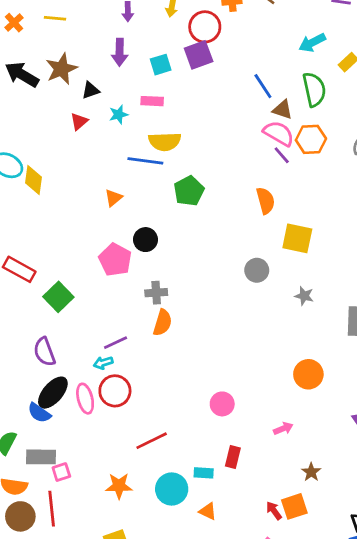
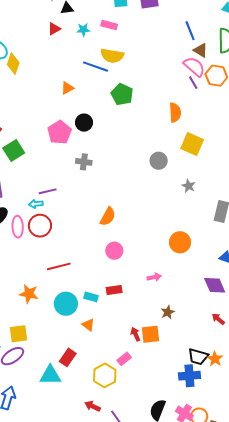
green pentagon: (189, 191) -> (122, 94), turned -30
orange semicircle: (162, 323) -> (108, 217), moved
red rectangle: (233, 457) -> (114, 290), turned 56

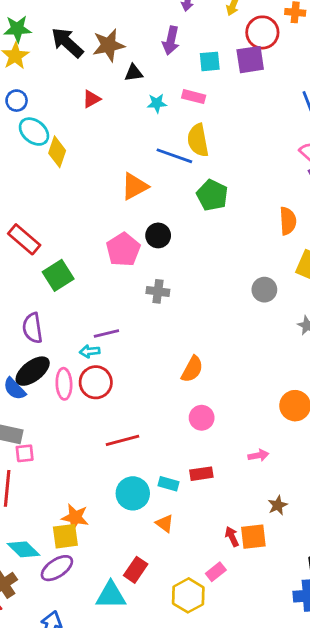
red triangle: (54, 29) -> (91, 99), moved
yellow semicircle: (112, 56) -> (198, 140), turned 70
orange triangle: (67, 88) -> (134, 186), size x1.5
orange star: (29, 294) -> (75, 517), moved

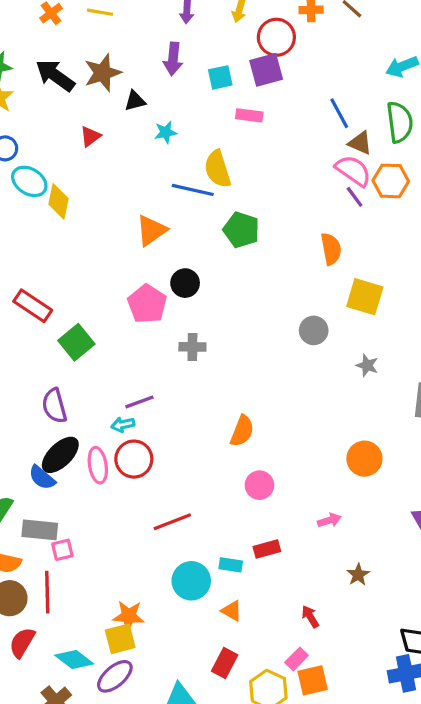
pink rectangle: (194, 97) -> (249, 115), moved
orange square: (253, 537) -> (313, 680), moved
red rectangle: (136, 570) -> (225, 663), moved

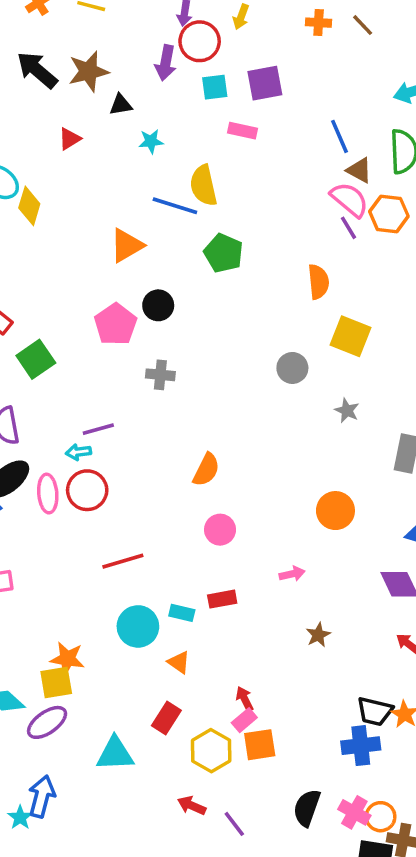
red circle: (276, 37) -> (200, 41), moved
red arrow: (310, 617) -> (245, 699), moved

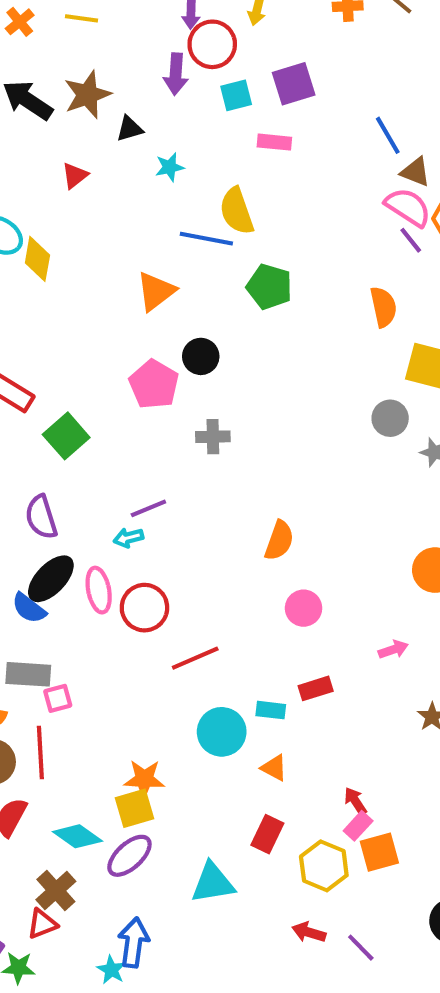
gray circle: (292, 368) -> (390, 418), moved
red circle: (87, 490) -> (144, 608), moved

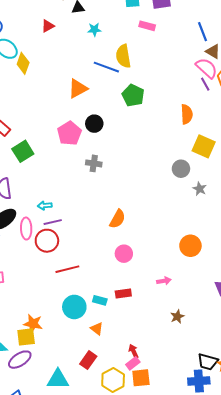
purple line: (148, 508) -> (53, 222), moved

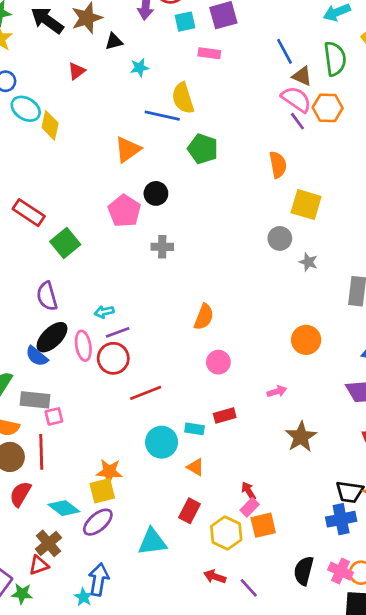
brown star: (177, 317) -> (301, 437), size x1.6

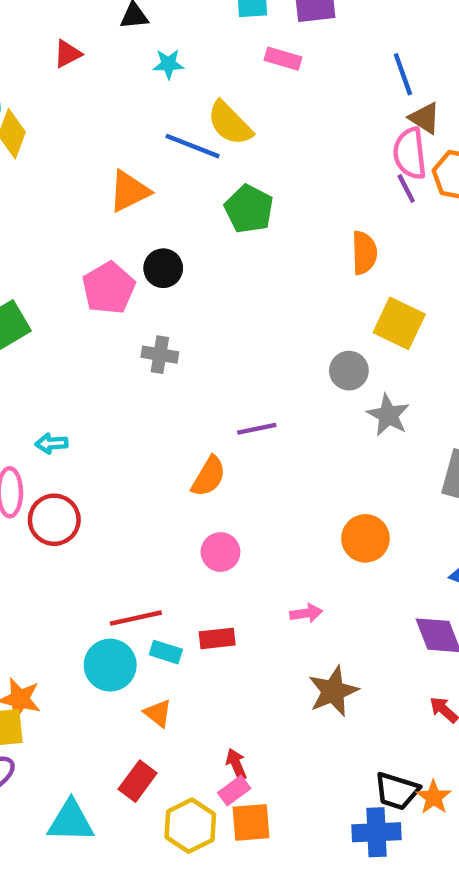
yellow semicircle: (183, 98) -> (230, 123), turned -36
pink semicircle: (296, 99) -> (410, 153), turned -140
gray star: (308, 262) -> (388, 415), size x1.4
purple line: (118, 332) -> (257, 429), moved
red line: (146, 393) -> (136, 618), moved

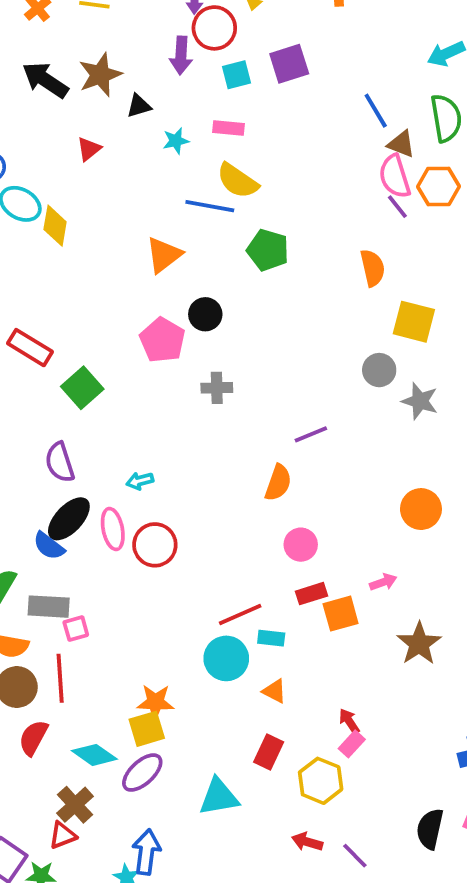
pink rectangle: (283, 59) -> (228, 128), moved
red rectangle: (217, 638) -> (312, 594), moved
orange square: (251, 822) -> (341, 614), moved

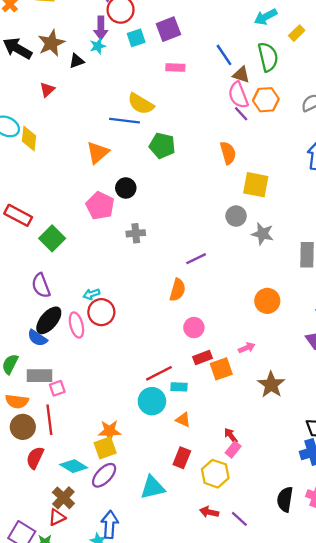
pink rectangle: (228, 128) -> (175, 68), moved
cyan star: (176, 141) -> (98, 46), moved
red circle: (155, 545) -> (101, 312), moved

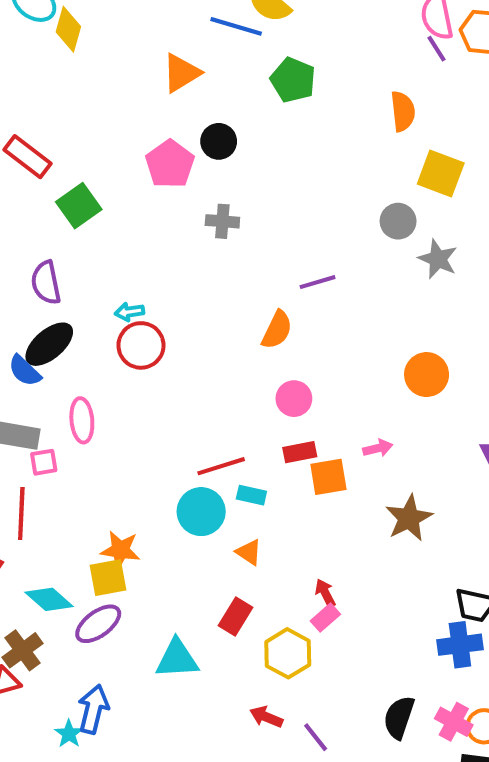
pink ellipse: (76, 325) -> (82, 420), moved

